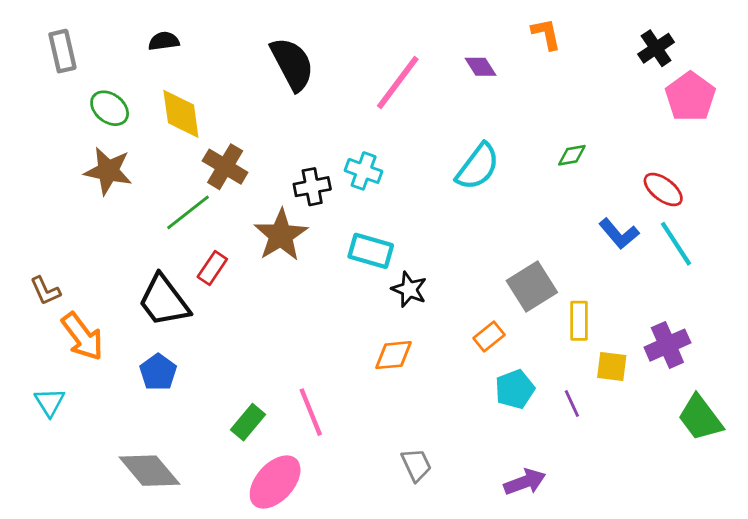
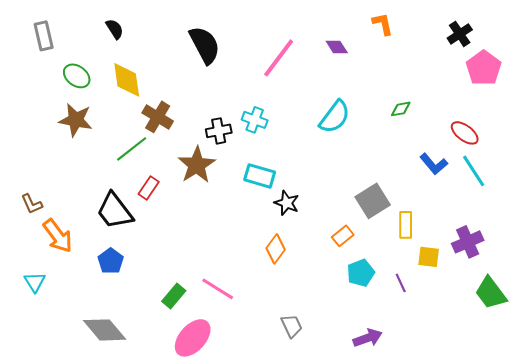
black semicircle: (164, 41) -> (115, 29), turned 65
orange diamond: (393, 355) -> (276, 249), turned -48
pink line: (311, 412) -> (218, 289), turned -36

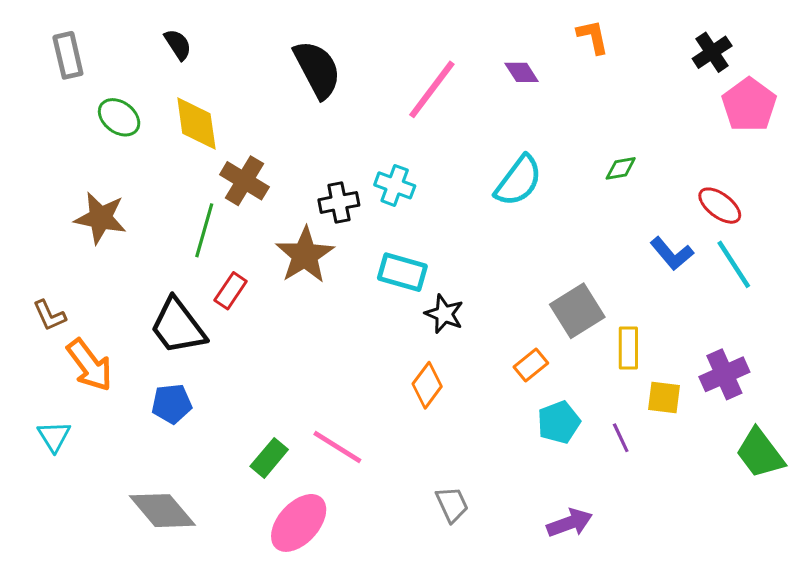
brown star: (76, 120) -> (100, 218), moved
green line: (132, 149) -> (204, 230), turned -36
blue pentagon: (111, 261) -> (172, 404), turned 30

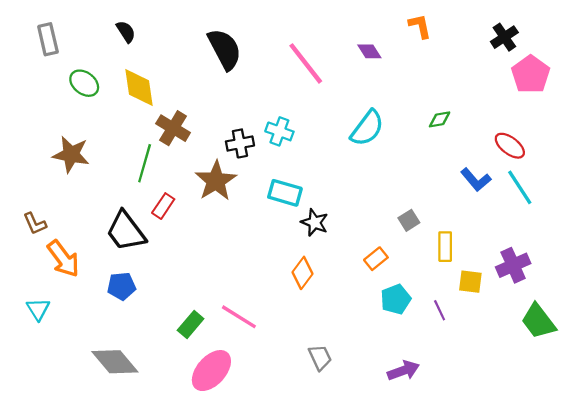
pink line: (432, 89) -> (306, 63), turned -75
gray square: (577, 311) -> (409, 220), size x0.6

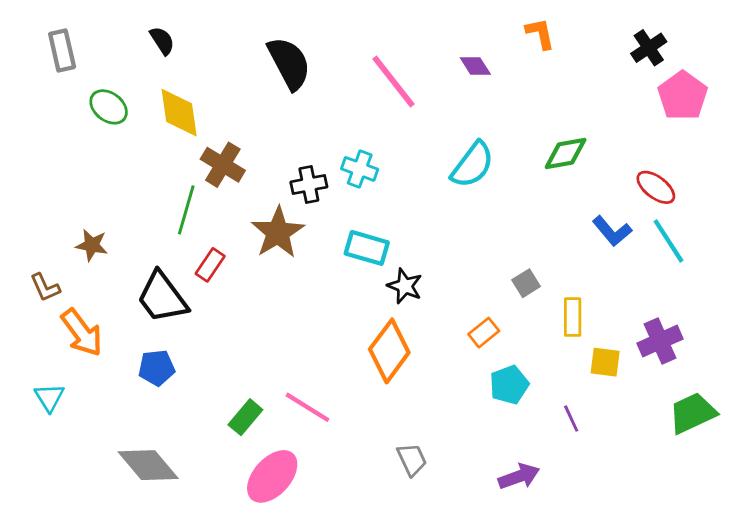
green diamond: (440, 119) -> (566, 153), size x1.5
brown star: (71, 154) -> (92, 245), moved, size x0.7
orange diamond: (302, 273) -> (389, 351), size x1.5
purple line: (440, 310) -> (571, 419), moved
green trapezoid: (538, 321) -> (693, 413), turned 102

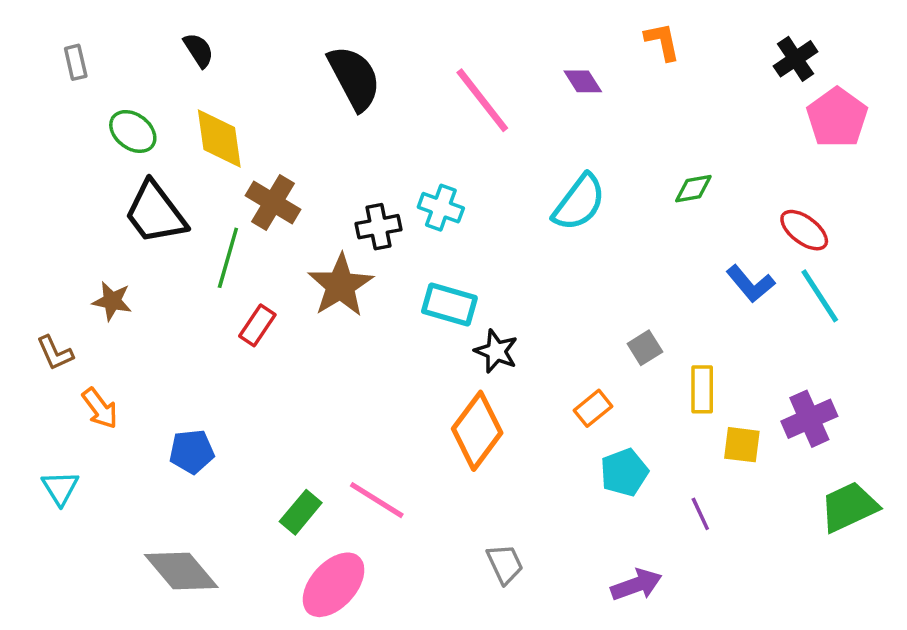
gray rectangle: (62, 50) -> (76, 62), size x0.7
green diamond: (566, 153) -> (693, 189), size x0.7
black trapezoid: (162, 297) -> (155, 213), moved
orange arrow: (82, 333) -> (100, 408), size x0.7

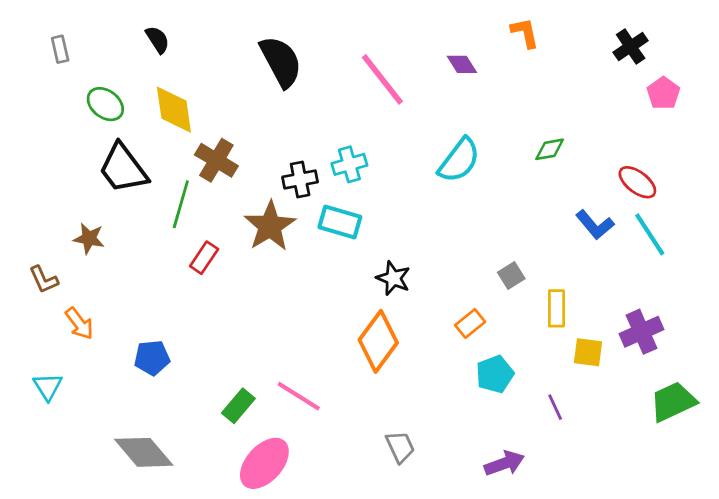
pink pentagon: (837, 118) -> (663, 93), size x0.7
cyan cross: (441, 208) -> (349, 164), turned -36
cyan rectangle: (449, 305) -> (340, 222), moved

